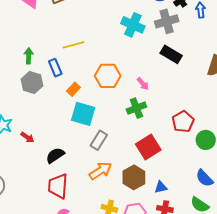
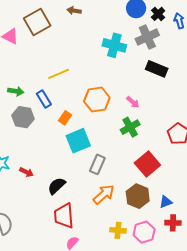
green arrow: (29, 56) -> (16, 91), turned 105
cyan square: (83, 114) -> (78, 141), turned -30

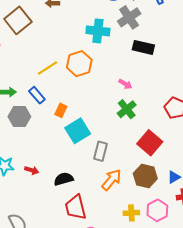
orange hexagon: (97, 99) -> (79, 64), moved
black semicircle: (57, 186) -> (64, 179), turned 36

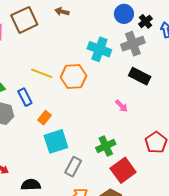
yellow line: (47, 68) -> (42, 73), turned 40
pink arrow: (125, 84) -> (122, 106), moved
green cross: (127, 109) -> (106, 146), moved

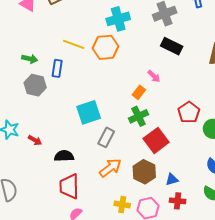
cyan cross: (99, 49) -> (118, 19), moved, turned -35
blue rectangle: (25, 97) -> (57, 68), turned 36
orange rectangle: (45, 118) -> (139, 92), moved

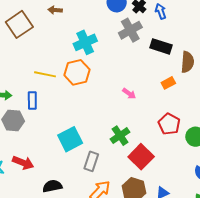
black rectangle: (172, 46) -> (161, 46), moved
orange rectangle: (139, 92) -> (168, 83), moved, turned 32
red arrow: (35, 140) -> (23, 163), moved, size x1.5

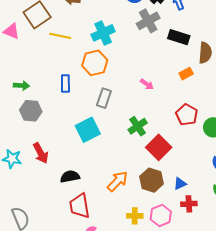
yellow line: (45, 74) -> (60, 36), moved
blue rectangle: (32, 101) -> (65, 84), moved
gray rectangle: (91, 161) -> (104, 98), moved
red arrow: (23, 163) -> (41, 153), turned 40

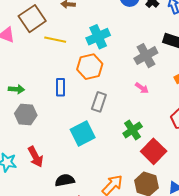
gray cross: (148, 21) -> (146, 56), moved

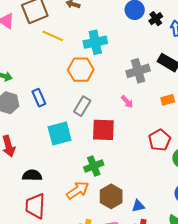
blue rectangle: (60, 87) -> (39, 98), moved, turned -36
green cross: (133, 130) -> (94, 166), moved
red square: (154, 151) -> (103, 130), moved, turned 35

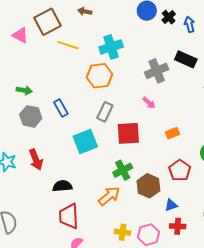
orange rectangle: (168, 100) -> (172, 133), moved
red pentagon: (160, 140) -> (180, 170), moved
brown hexagon: (111, 196) -> (148, 186), moved

